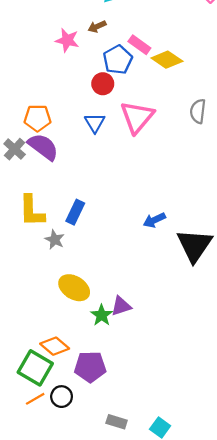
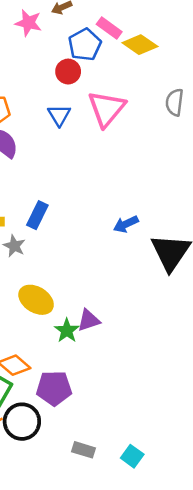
black circle: (62, 397) -> (22, 422), size x1.5

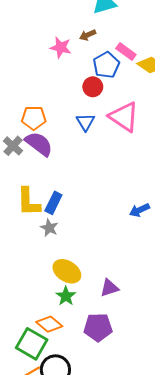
pink triangle: (107, 109) -> (124, 117), turned -36
blue rectangle: (37, 215) -> (53, 203), moved
green star: (67, 331) -> (66, 296), moved
purple pentagon: (54, 388) -> (98, 327), moved

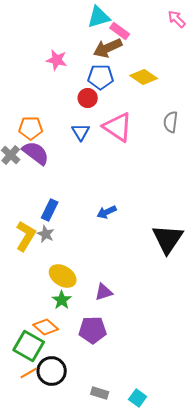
brown arrow: (88, 35) -> (108, 48), moved, size x1.8
pink rectangle: (126, 52) -> (120, 31), moved
blue pentagon: (106, 65) -> (101, 77), turned 30
yellow L-shape: (29, 202) -> (26, 236), moved, turned -148
blue arrow: (139, 210) -> (107, 212), moved

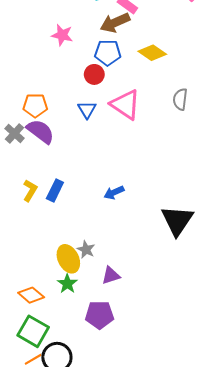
gray star: (46, 234) -> (86, 249), moved
yellow L-shape: (26, 236) -> (30, 190), moved, size x0.7
yellow ellipse: (63, 276) -> (68, 259), turned 32
orange diamond: (46, 327) -> (31, 295), moved

